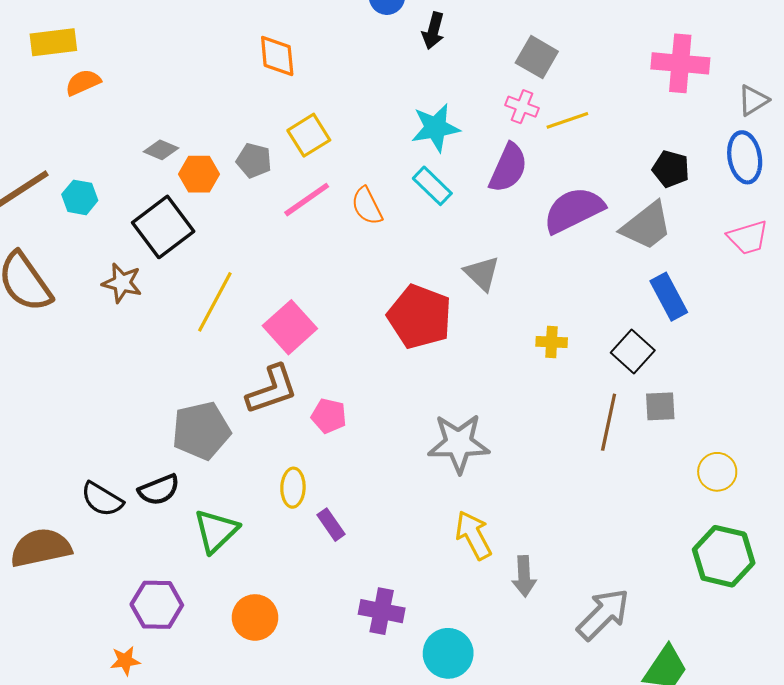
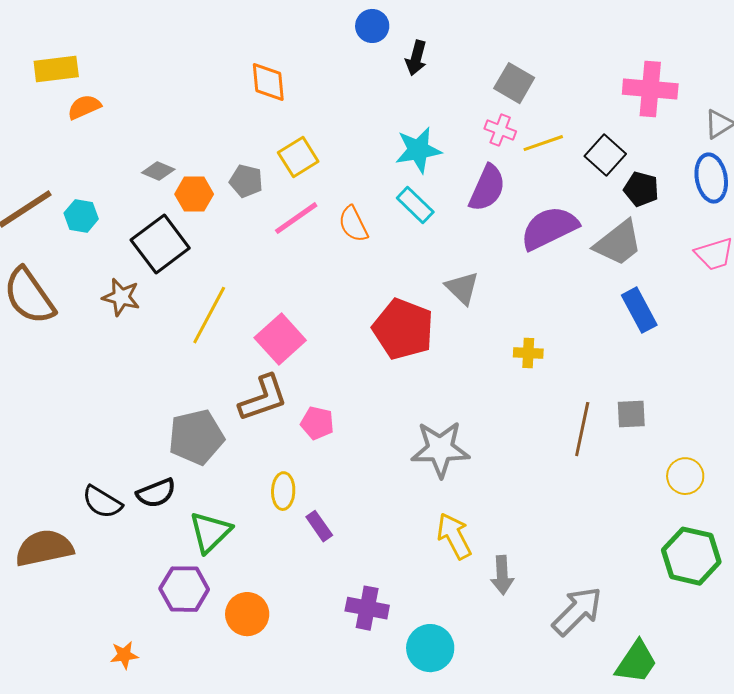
black square: (633, 351) -> (605, 155), moved
purple hexagon: (157, 605) -> (184, 589), moved

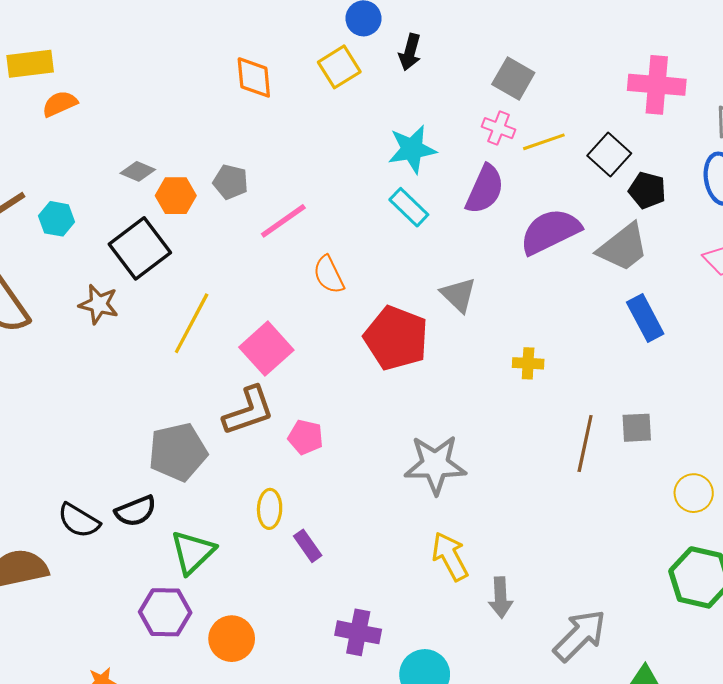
yellow square: (298, 157) -> (339, 67), moved
orange semicircle: (353, 224) -> (329, 275), moved

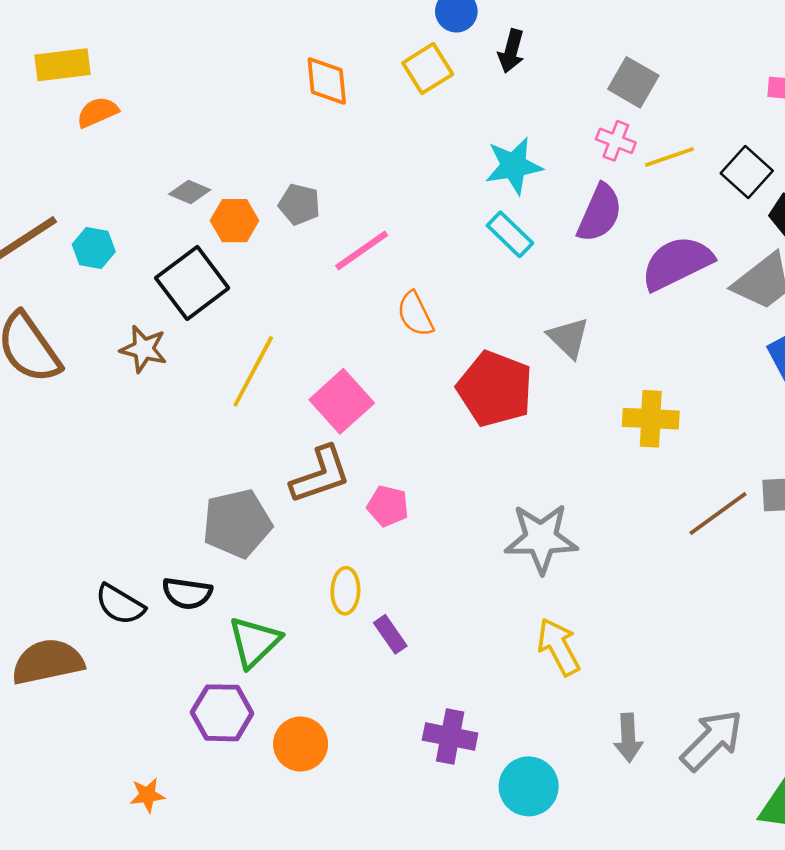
yellow cross: (528, 363) -> (651, 419), size x1.5
brown line: (585, 443) -> (718, 513), turned 42
black semicircle: (136, 511) -> (187, 593), turned 30
gray arrow: (501, 598) -> (628, 738), moved

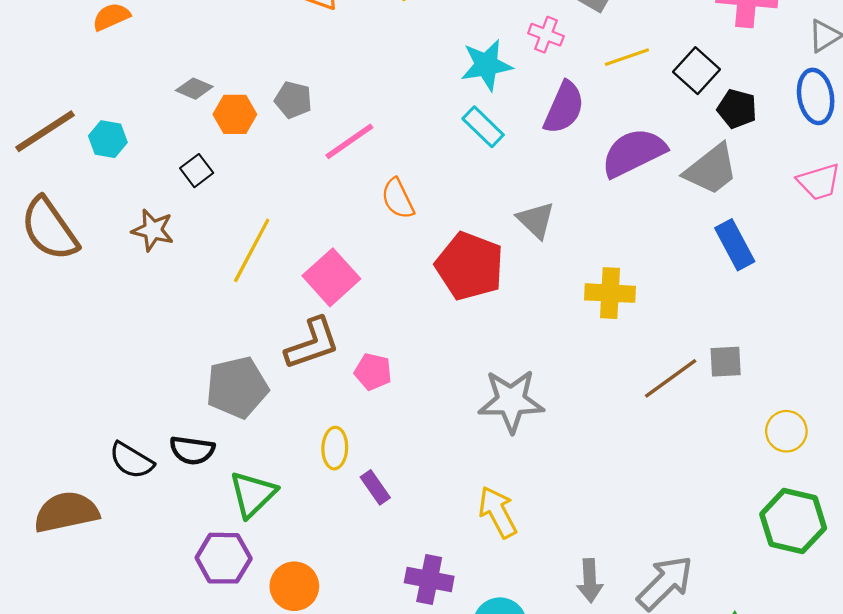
pink cross: (616, 141) -> (546, 35), moved
black square: (192, 283) -> (197, 171), size x0.5
yellow arrow: (559, 647) -> (498, 512), moved

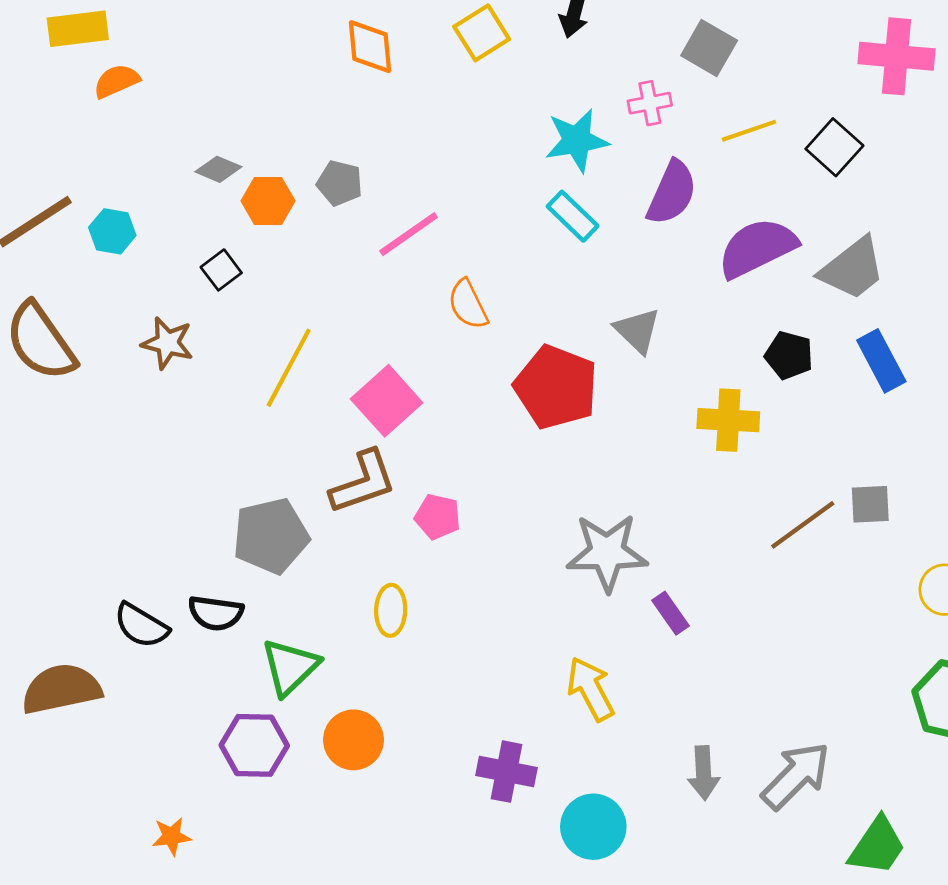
pink cross: (546, 35) -> (650, 103), turned -32
black pentagon: (737, 109) -> (789, 355), moved
purple rectangle: (375, 487) -> (670, 613), moved
orange circle: (294, 586) -> (353, 740), moved

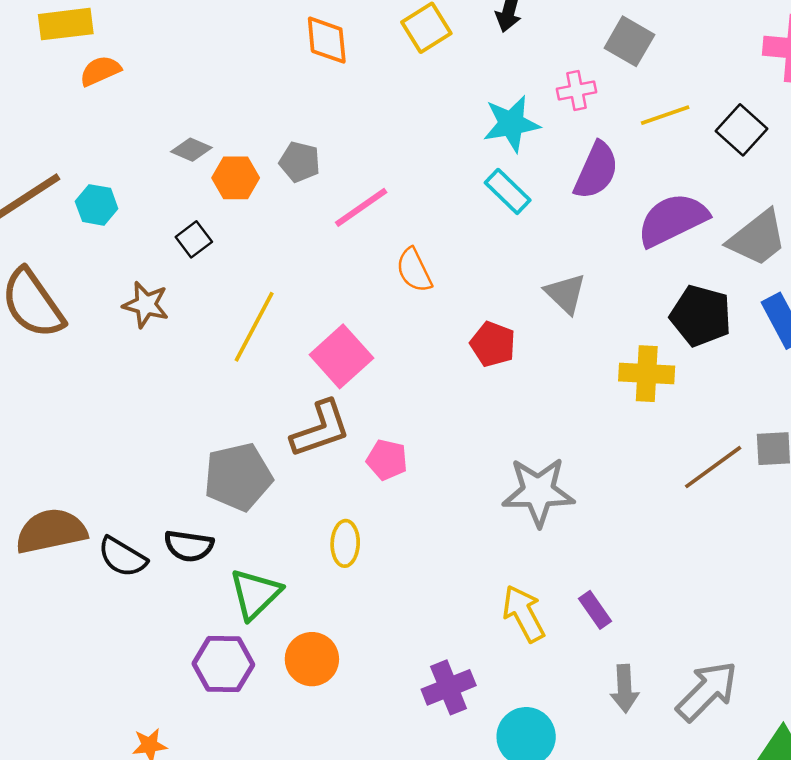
black pentagon: (789, 355) -> (701, 316), size x1.4
red pentagon: (556, 387) -> (493, 344), size x0.6
purple rectangle: (670, 613) -> (595, 610), moved
brown semicircle: (61, 689) -> (51, 531), moved
purple cross: (506, 772) -> (449, 687), turned -33

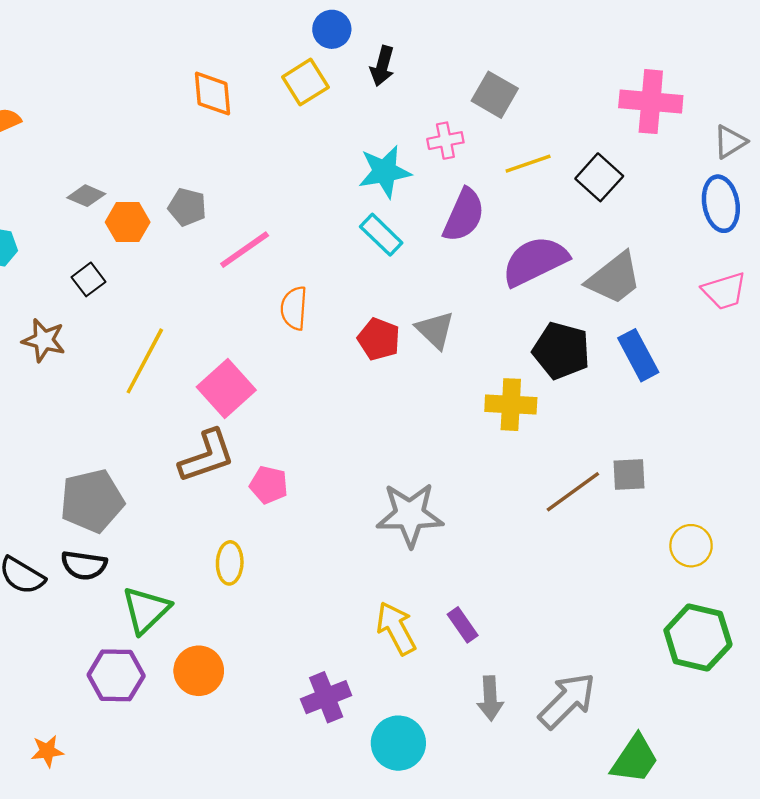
orange semicircle: (414, 270) -> (294, 308), turned 30
red pentagon: (493, 344) -> (379, 339), moved
gray pentagon: (238, 477) -> (92, 501), moved

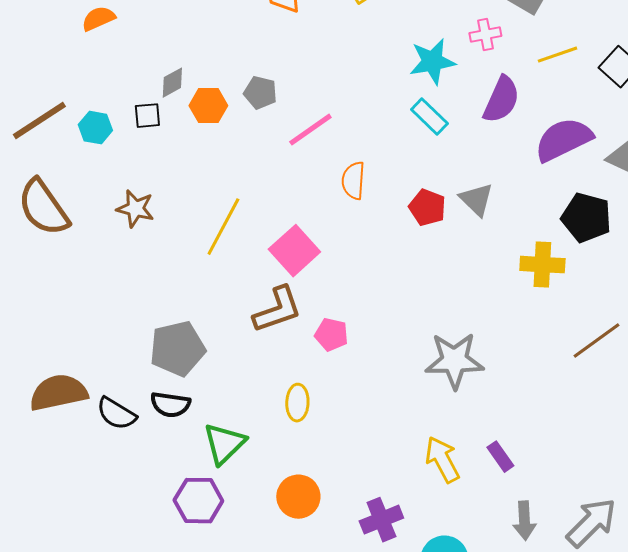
gray diamond: (86, 196) -> (172, 83), turned -52
black square: (89, 279) -> (147, 116), moved, turned 32
orange circle: (199, 671) -> (298, 497), moved

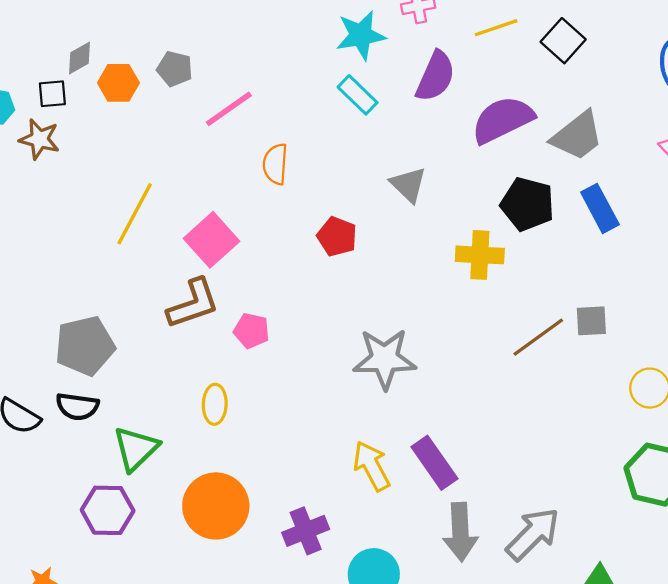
red pentagon: (427, 208) -> (337, 237), moved
brown star: (135, 209) -> (39, 139), moved
purple rectangle: (500, 457) -> (434, 463), size x1.6
orange circle: (298, 497) -> (216, 506), size x1.4
gray arrow: (524, 521) -> (460, 532), size x1.4

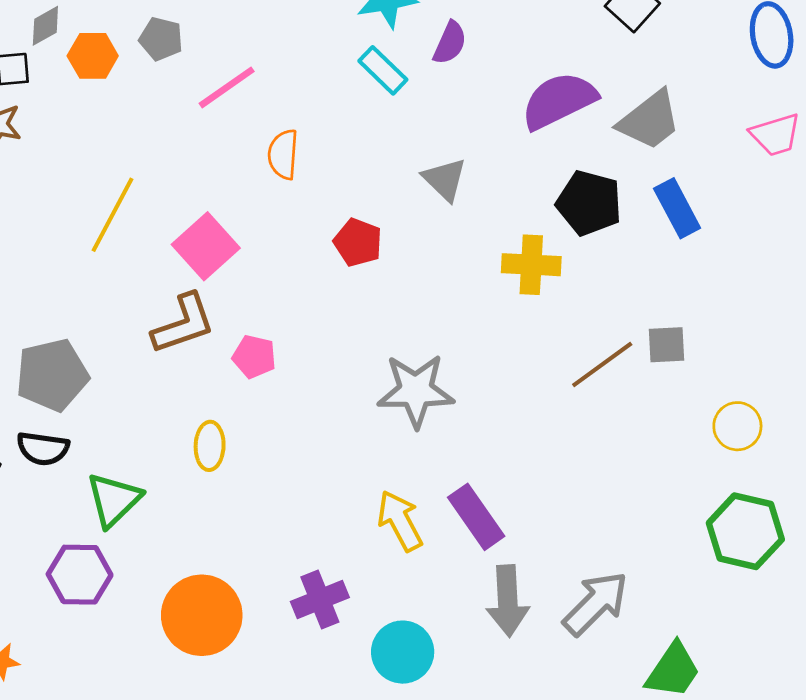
purple semicircle: (435, 76) -> (450, 43), moved, size x0.7
orange circle: (216, 506) -> (202, 615), moved

